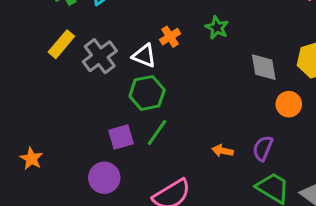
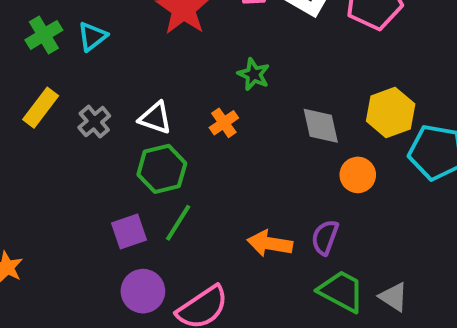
orange cross: (170, 37) -> (224, 123), moved
gray cross: (100, 56) -> (94, 122), size x0.7
orange arrow: (223, 151) -> (270, 244), size x1.5
purple circle: (104, 178) -> (143, 291), moved

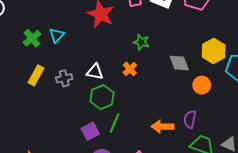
gray cross: (94, 122) -> (64, 78), turned 35

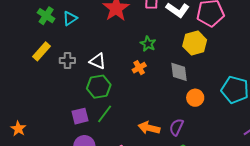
green cross: (32, 38) -> (46, 16), turned -30
yellow hexagon: (214, 51) -> (195, 43), moved
orange cross: (130, 69) -> (139, 68), moved

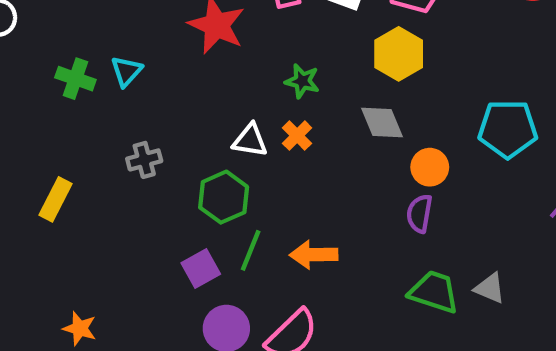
yellow rectangle: (42, 51) -> (56, 199), moved
white triangle: (98, 61) -> (250, 140), moved
purple semicircle: (176, 127) -> (419, 214), moved
orange arrow: (149, 128) -> (314, 255), moved

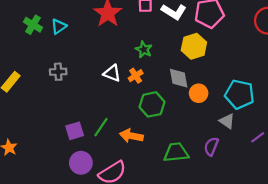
orange circle: (430, 167) -> (199, 93), moved
green hexagon: (224, 197) -> (152, 104), moved
purple semicircle: (419, 214) -> (211, 146), moved
gray triangle: (490, 288) -> (227, 121), moved
green trapezoid: (434, 292) -> (176, 152), moved, turned -36

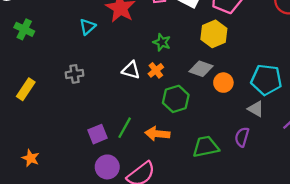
green cross: (33, 25) -> (24, 29), moved
cyan triangle: (59, 26) -> (87, 27), moved
gray diamond: (179, 78) -> (201, 69), turned -55

